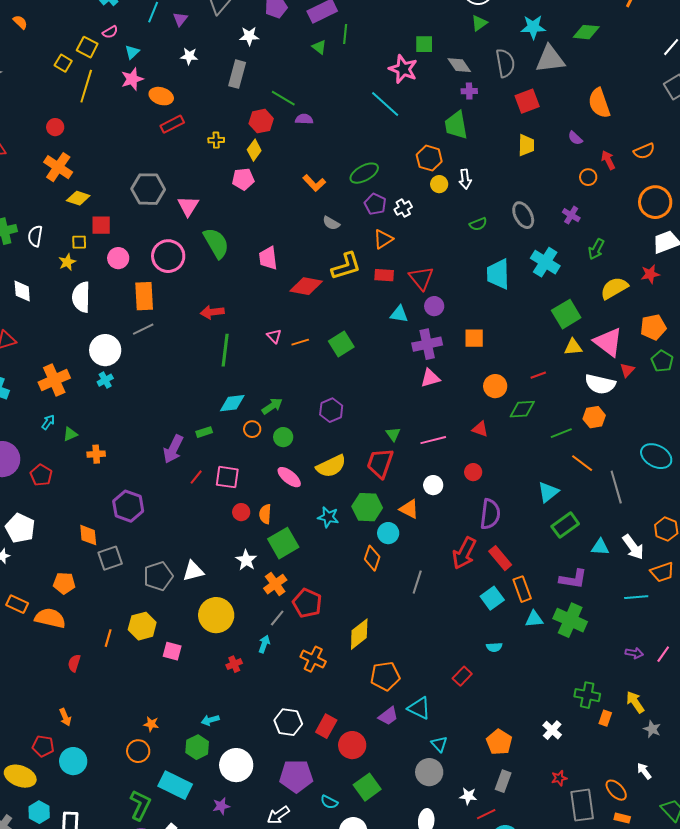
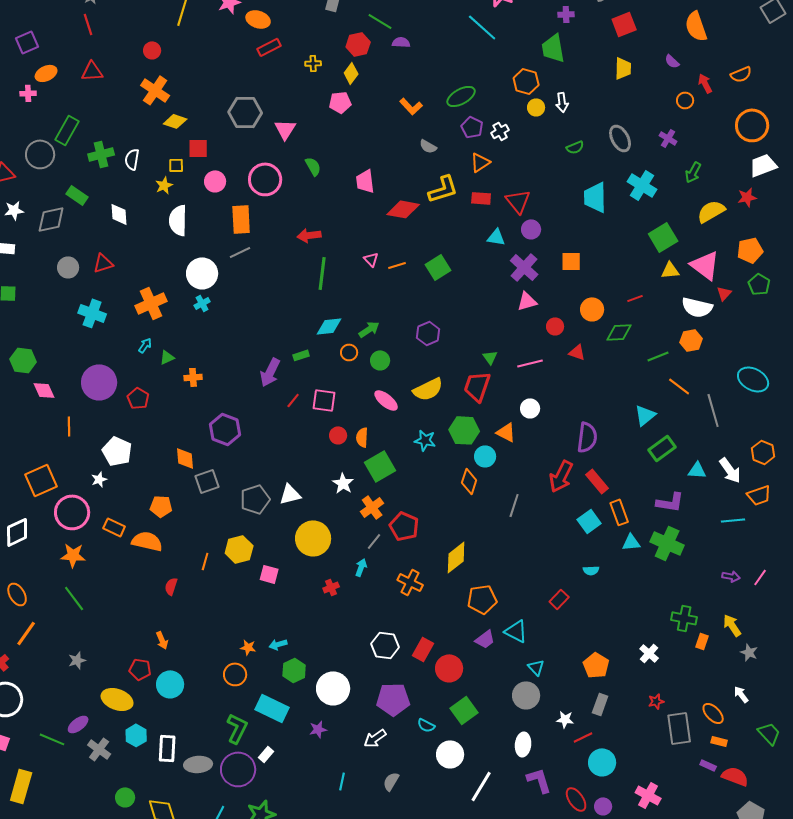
green semicircle: (216, 243) -> (313, 166), size x0.6
purple cross: (427, 344) -> (524, 267), turned -36
red circle: (473, 472) -> (555, 326), moved
cyan arrow: (210, 720) -> (278, 644), moved

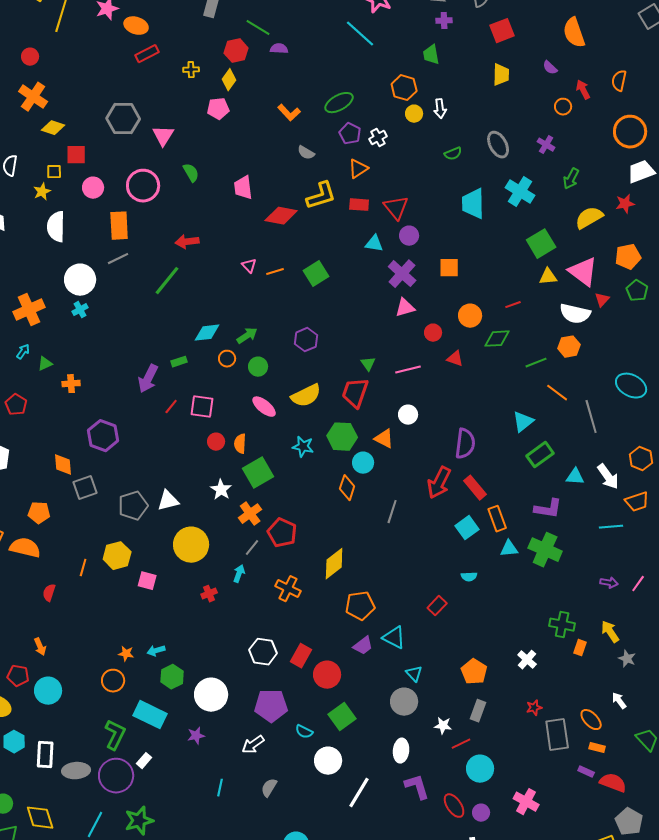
green trapezoid: (553, 48) -> (431, 55), size x0.7
orange semicircle: (741, 74) -> (619, 81), turned 125
green line: (322, 273) -> (167, 281), moved, turned 32

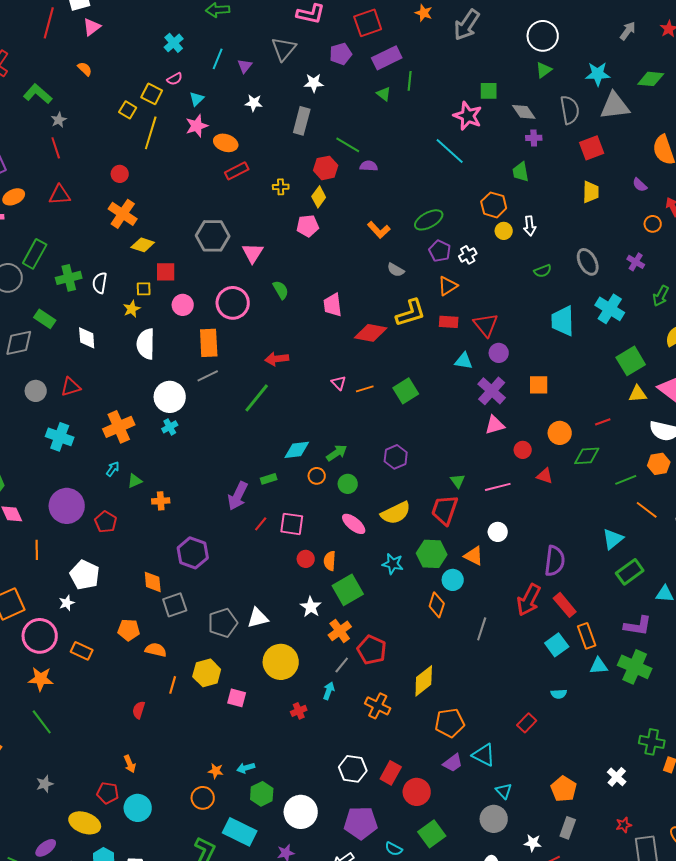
orange semicircle: (25, 548) -> (156, 650), moved, size x0.7

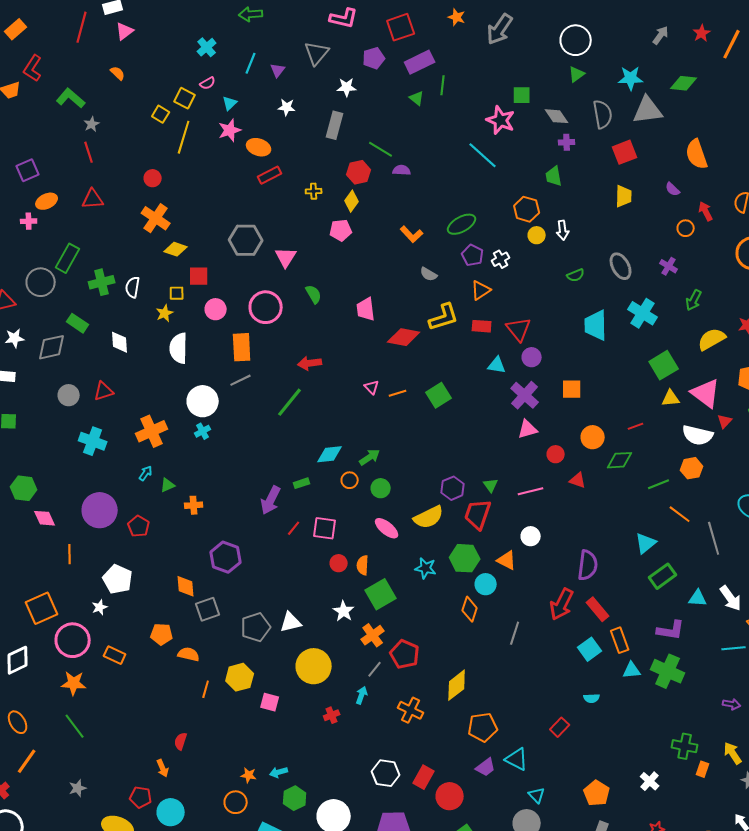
purple hexagon: (396, 457) -> (453, 488), moved
red semicircle: (139, 710) -> (181, 741), moved

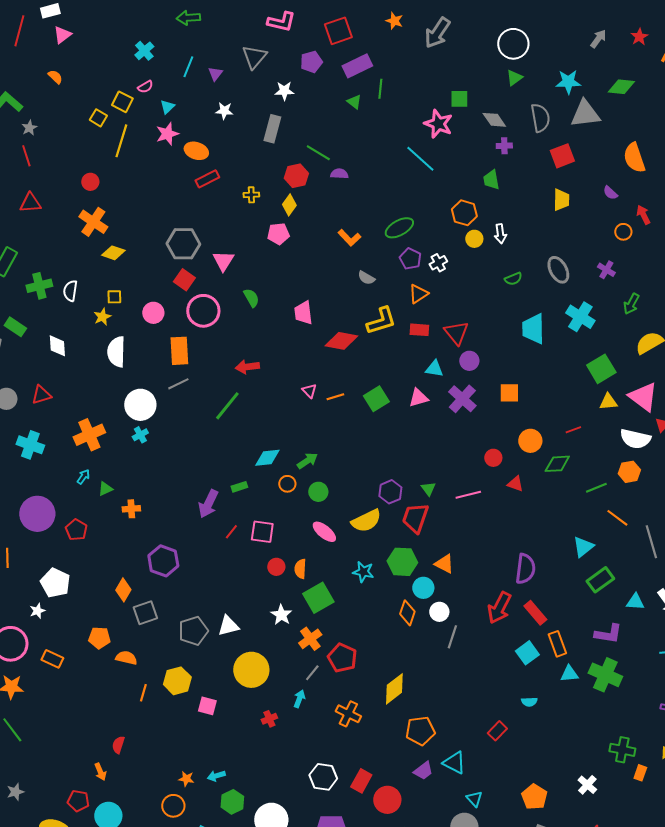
red square: (199, 276) -> (184, 280), moved, turned 35
pink triangle: (528, 429) -> (418, 398), moved
white circle: (531, 536) -> (439, 612), moved
orange diamond: (186, 586) -> (123, 590), turned 35

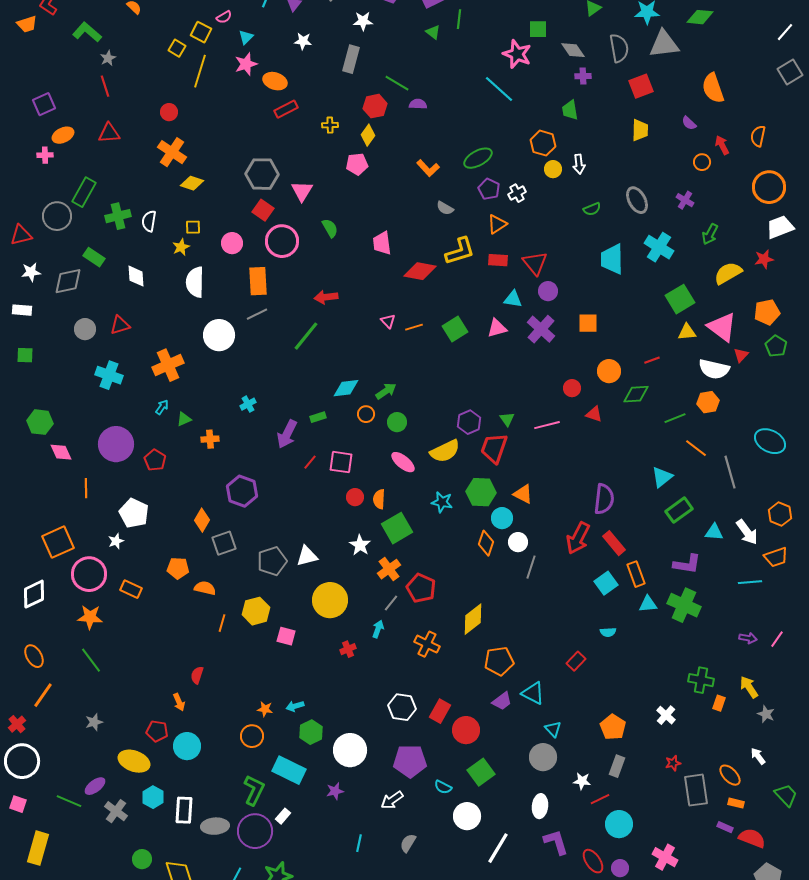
cyan cross: (140, 435) -> (248, 404), moved

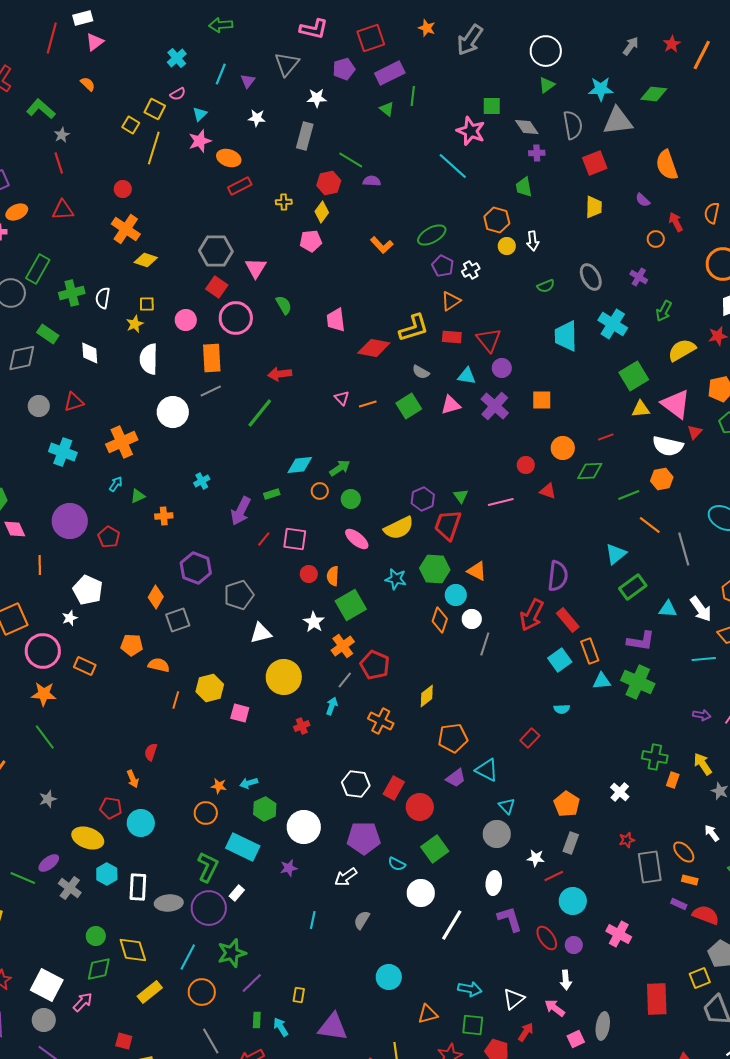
gray semicircle: (445, 208) -> (421, 372), moved
gray pentagon: (272, 561) -> (239, 595), moved
yellow diamond: (473, 619) -> (427, 696), size x0.7

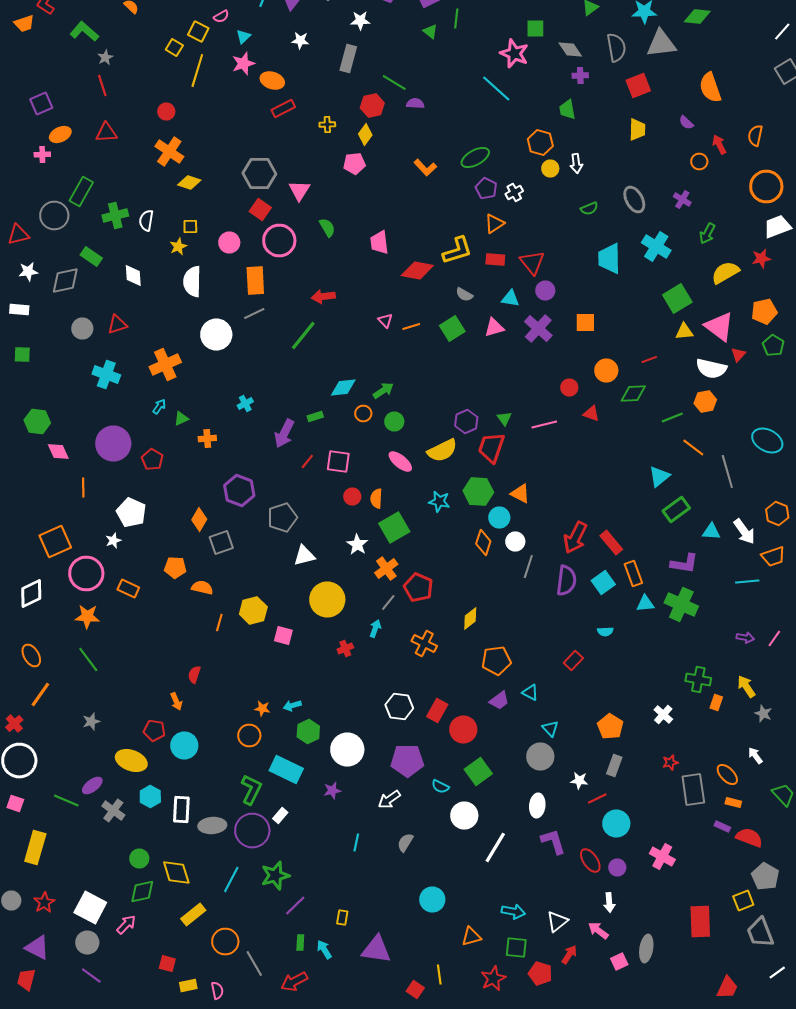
purple semicircle: (558, 576) -> (566, 580), moved
cyan triangle: (487, 770) -> (530, 692), size x0.7
orange circle: (202, 992) -> (225, 942), moved

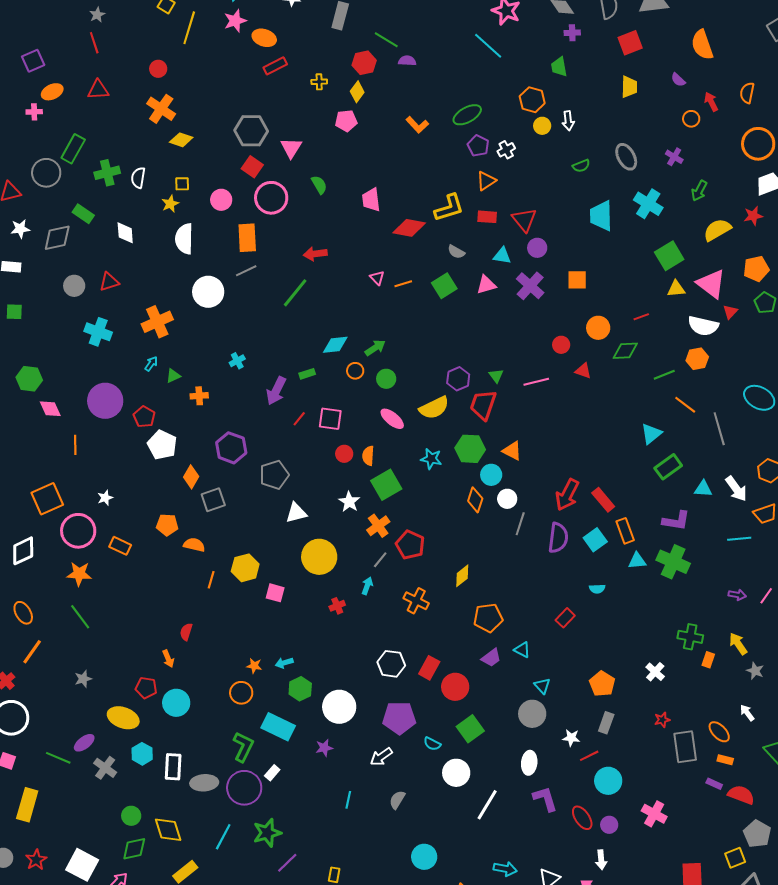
white pentagon: (131, 512) -> (162, 445), moved

